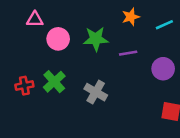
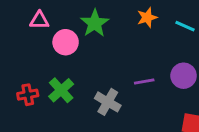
cyan line: (164, 25) -> (185, 26), turned 48
green star: (96, 39) -> (95, 23), moved, turned -30
purple line: (128, 53) -> (144, 82), moved

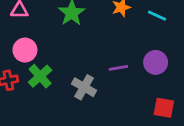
pink circle: (66, 42) -> (25, 50), moved

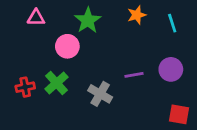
cyan line: (157, 16) -> (172, 23), turned 48
pink circle: (25, 50) -> (67, 46), moved

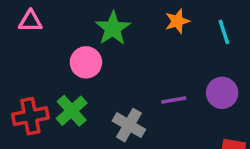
pink triangle: (36, 18) -> (30, 21), moved
red cross: (25, 87) -> (30, 116), size x1.4

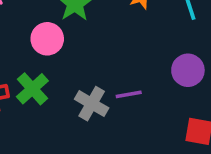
purple line: (174, 100) -> (129, 94), moved

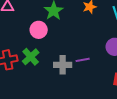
gray cross: (92, 104) -> (63, 65), turned -30

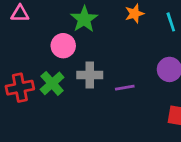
gray cross: (63, 65) -> (90, 75), moved

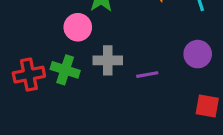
green cross: (52, 83) -> (65, 70), turned -30

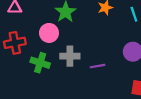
red cross: (29, 75) -> (15, 43), moved

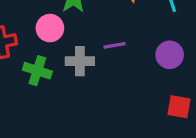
purple line: (98, 66) -> (114, 45), moved

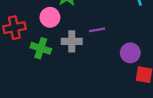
purple circle: (170, 55) -> (130, 53), moved

